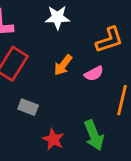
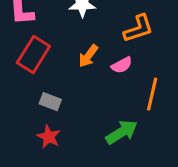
green arrow: (94, 135) -> (122, 132), turned -100
red star: (53, 139) -> (49, 137), moved

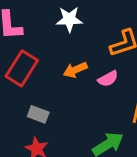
orange arrow: (88, 56) -> (75, 70), turned 30

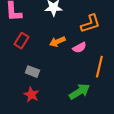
red rectangle: (22, 68) -> (21, 41), size x0.7

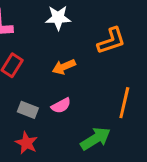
pink semicircle: (79, 48) -> (61, 106), moved

